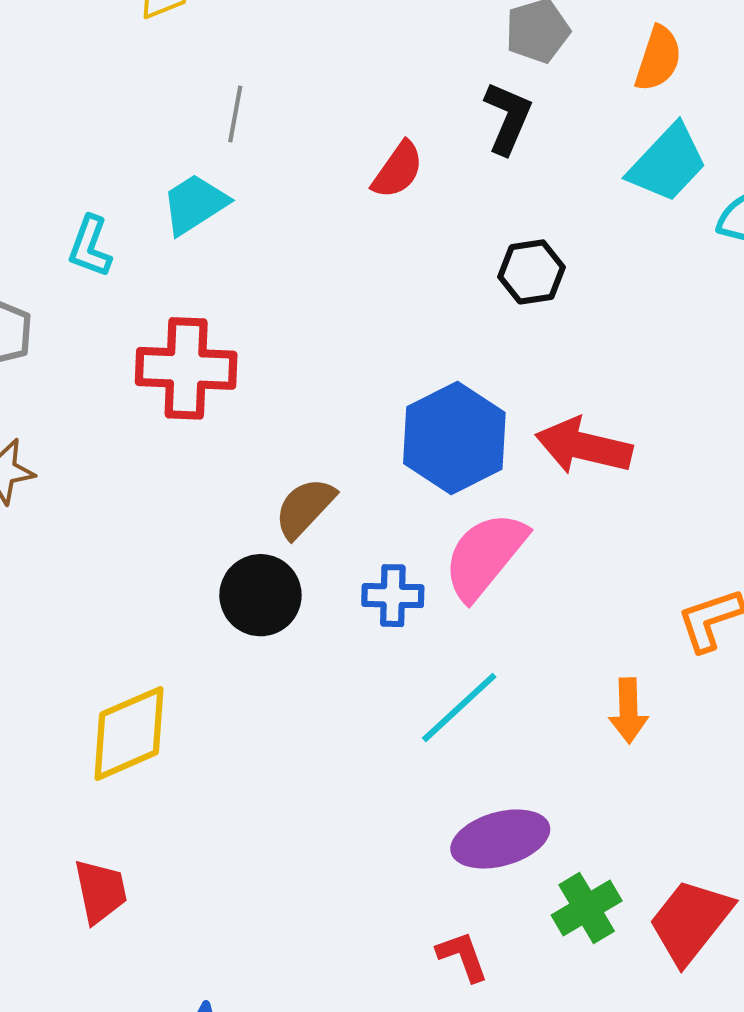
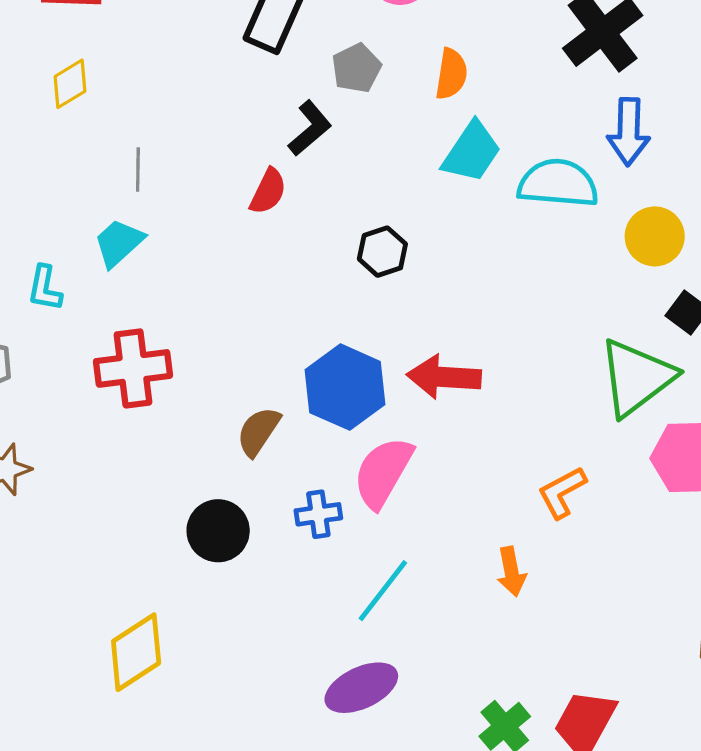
black L-shape: (508, 118) -> (310, 128), moved, turned 36
brown semicircle: (305, 508) -> (258, 431), moved
purple ellipse: (500, 839) -> (361, 688), moved

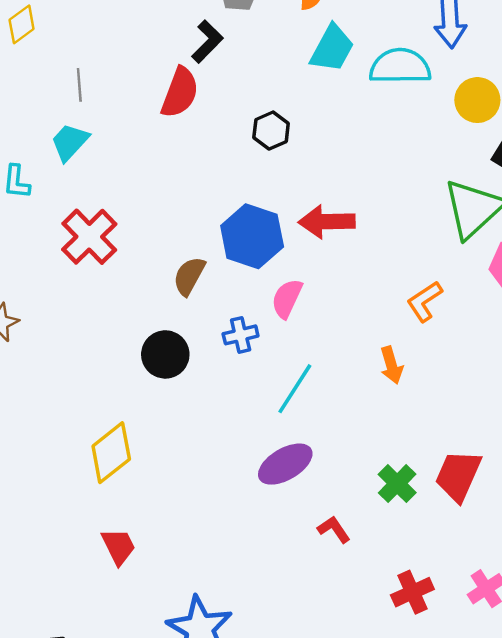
red semicircle: (268, 191) -> (180, 92), size x1.4
red cross: (133, 368) -> (89, 237), turned -32
pink semicircle: (383, 472) -> (287, 299), size x0.7

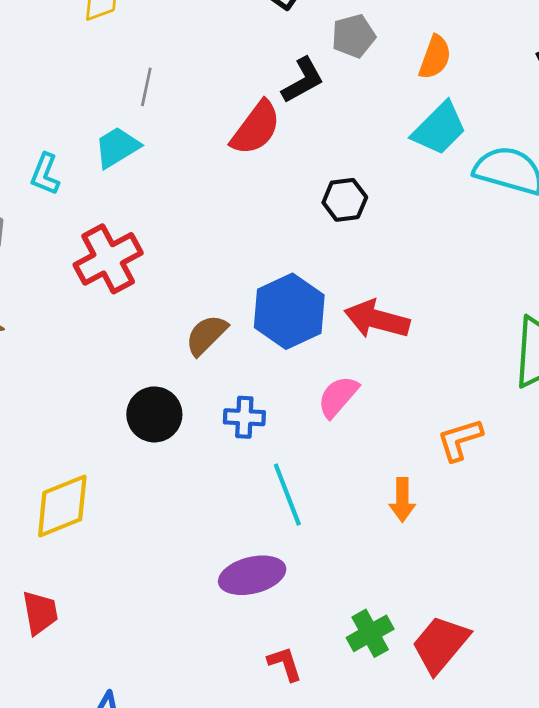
pink semicircle: (287, 299) -> (338, 397), moved
cyan line: (295, 389) -> (287, 495), turned -70

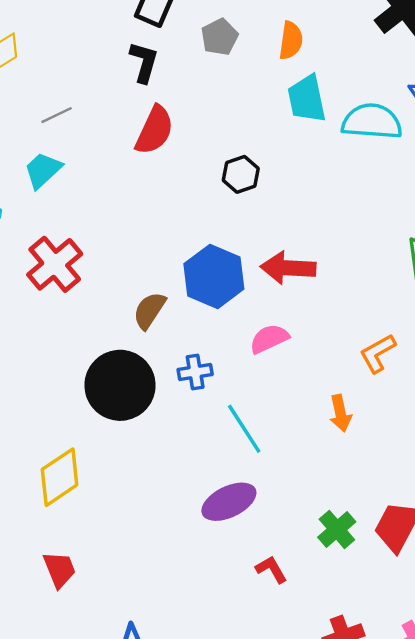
black L-shape: (303, 80) -> (144, 62), moved, turned -33
gray line: (146, 87) -> (57, 115), turned 64
cyan trapezoid: (439, 128) -> (307, 99), turned 135
pink semicircle: (338, 397) -> (269, 339), turned 36
black circle: (154, 414) -> (120, 385), size x1.5

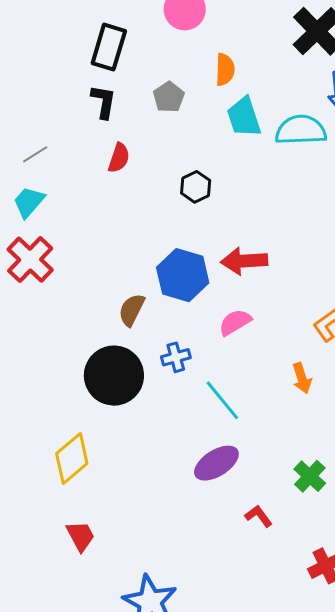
gray pentagon: (220, 37) -> (169, 97), moved
red semicircle: (154, 130) -> (119, 158), size x0.7
red cross: (55, 264) -> (30, 260), moved

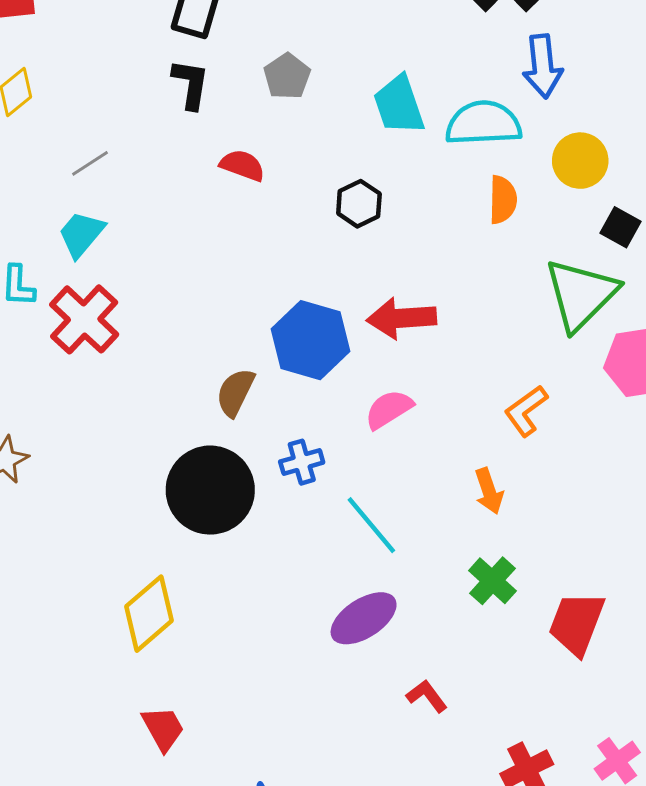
orange semicircle: (225, 70) -> (503, 200), moved
red semicircle: (119, 158) -> (242, 165), moved, turned -88
black hexagon: (196, 187) -> (359, 204), moved
green cross: (310, 476) -> (492, 581), moved

